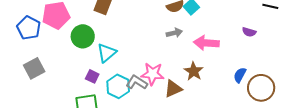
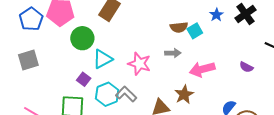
pink arrow: (206, 43) -> (202, 69), turned -30
pink star: (153, 74) -> (139, 64), moved

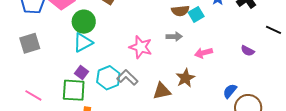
cyan triangle: (103, 59) -> (83, 43), moved
pink arrow: (202, 69) -> (203, 53), size x0.7
purple square: (84, 79) -> (82, 73), moved

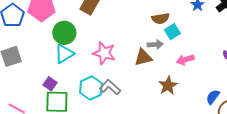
cyan square: (196, 14) -> (172, 32), moved
pink star: (141, 47) -> (104, 53), moved
purple square: (82, 73) -> (50, 84), moved
brown triangle: (162, 91) -> (143, 57), moved

